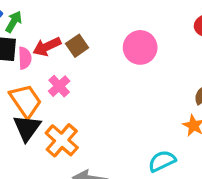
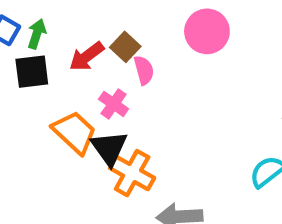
pink semicircle: (25, 58) -> (144, 70), moved
black triangle: (27, 128) -> (109, 148), moved

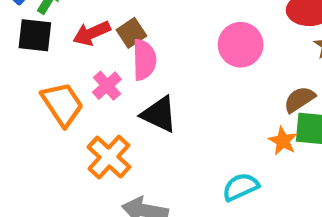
pink circle: (207, 31) -> (241, 45), moved
pink semicircle: (144, 70) -> (144, 60), size x1.4
black triangle: (109, 148) -> (159, 114), moved, turned -42

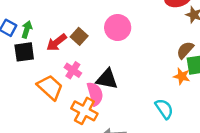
pink circle: (241, 45) -> (118, 28), moved
pink semicircle: (144, 60) -> (95, 94), moved
cyan semicircle: (240, 187) -> (164, 109), turned 95

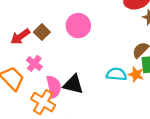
black triangle: (107, 79) -> (73, 84), moved
cyan semicircle: (164, 109) -> (116, 74), moved, turned -54

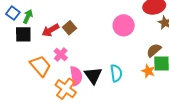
pink circle: (78, 26) -> (124, 25), moved
cyan semicircle: (116, 74) -> (116, 73), moved, turned 72
black triangle: (73, 84) -> (93, 75), turned 36

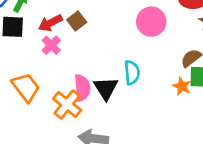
pink cross: (61, 54) -> (51, 45), moved
orange trapezoid: (40, 66) -> (26, 87), moved
cyan semicircle: (116, 73) -> (132, 73), moved

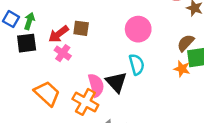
brown square: (77, 21) -> (81, 28), turned -35
pink circle: (151, 22) -> (138, 29), moved

